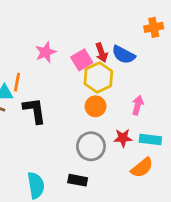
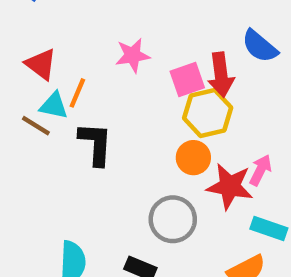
red arrow: (102, 53) -> (221, 75), size x1.4
blue semicircle: (124, 55) -> (260, 46), moved
red star: (123, 138) -> (230, 186), moved, size x1.5

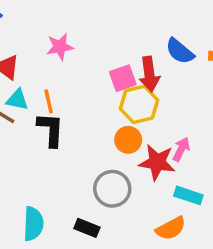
pink star: (133, 55) -> (60, 47), moved
orange line: (77, 93) -> (49, 101), moved, turned -35

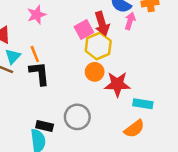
cyan triangle: (17, 100) -> (13, 56), turned -49
pink arrow: (181, 149) -> (130, 21), moved
gray circle: (112, 189) -> (77, 117), moved
black rectangle: (87, 228) -> (45, 126), moved

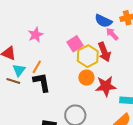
pink arrow: (130, 21) -> (112, 34), turned -56
red arrow: (102, 24) -> (104, 52), moved
orange line: (35, 54) -> (37, 67), turned 56

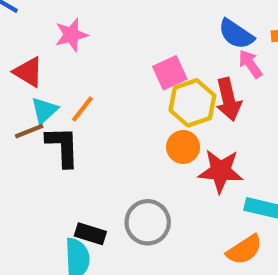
pink star: (36, 35) -> (71, 35), moved
brown line: (13, 81) -> (29, 131), turned -48
black L-shape: (42, 82) -> (63, 147), moved

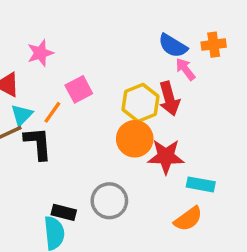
pink square: (170, 73) -> (79, 89), moved
orange circle: (183, 147) -> (135, 139), size x1.4

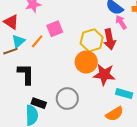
black L-shape: (38, 143) -> (26, 74), moved

